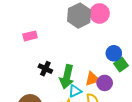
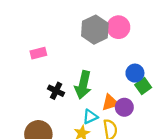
green arrow: (67, 77) -> (83, 85), moved

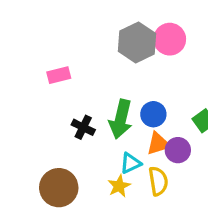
blue circle: (135, 73) -> (153, 114), moved

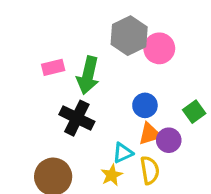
pink circle: (170, 39) -> (159, 48), moved
green arrow: (121, 119) -> (88, 75), moved
black cross: (83, 127) -> (77, 118), size x1.5

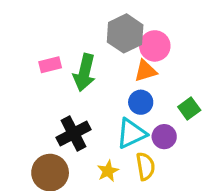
black cross: (77, 118) -> (73, 133), moved, turned 36
orange triangle: (150, 134) -> (145, 71), moved
cyan triangle: (123, 153) -> (131, 133), moved, size x1.5

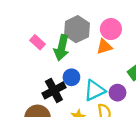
gray hexagon: (125, 33) -> (77, 29), moved
pink rectangle: (50, 65) -> (38, 42), turned 56
blue circle: (141, 102) -> (71, 77), moved

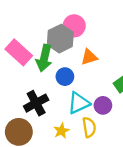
pink circle: (111, 29) -> (74, 26), moved
pink rectangle: (38, 42) -> (19, 52), size x1.6
blue circle: (71, 77) -> (65, 77), moved

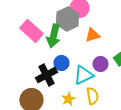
blue circle: (65, 77) -> (61, 63), moved
purple circle: (103, 105) -> (100, 64), moved

